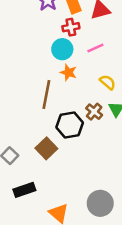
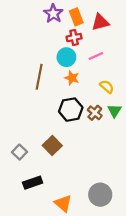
brown line: (46, 94) -> (39, 77), moved
black hexagon: (70, 125) -> (71, 110), moved

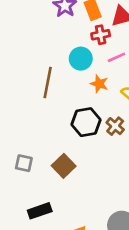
red cross: (74, 38) -> (101, 35), moved
orange star: (72, 78) -> (99, 84), moved
gray square: (19, 152) -> (24, 163), moved, turned -32

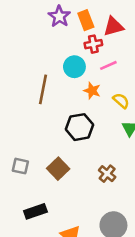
brown cross: (115, 126) -> (107, 174), moved

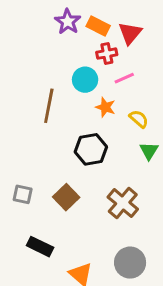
orange rectangle: (86, 20) -> (98, 26), turned -42
red triangle: (113, 26) -> (130, 33), turned -35
brown cross: (107, 174) -> (123, 203), size x1.5
black rectangle: (35, 211) -> (40, 247), turned 45

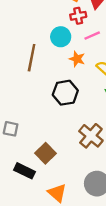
brown square: (66, 197) -> (46, 153), moved

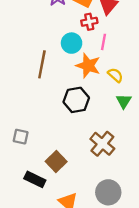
pink line: (92, 36) -> (104, 42), turned -56
orange star: (77, 59) -> (88, 66), size x1.5

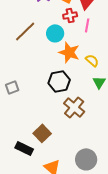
pink line: (104, 42) -> (87, 25), moved
brown line: (42, 64) -> (25, 31), moved, turned 35
gray square: (21, 137) -> (12, 87), moved, turned -32
brown cross: (102, 144) -> (74, 107), moved

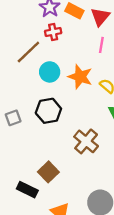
red cross: (70, 15) -> (53, 32), moved
cyan circle: (55, 33) -> (50, 72), moved
black hexagon: (59, 81) -> (48, 111), moved

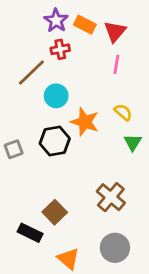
orange star: (80, 77) -> (85, 122), moved
brown cross: (86, 141) -> (111, 197), moved

